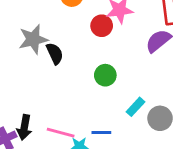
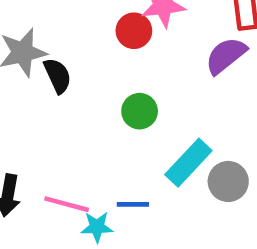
cyan rectangle: (135, 107) -> (188, 163), size x1.5

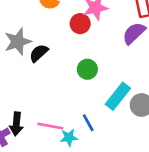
black semicircle: (58, 76) -> (39, 53), turned -102
blue line: (133, 204) -> (88, 123), turned 66

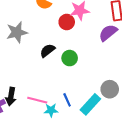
black semicircle: (39, 53) -> (48, 51), moved
cyan rectangle: (118, 96) -> (90, 104), moved

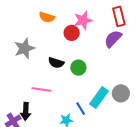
black semicircle: (48, 51) -> (56, 63), turned -119
pink line: (37, 100) -> (42, 90), moved
cyan rectangle: (90, 104) -> (99, 98), moved

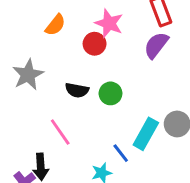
orange semicircle: (47, 17) -> (55, 25), turned -63
pink star: (83, 20) -> (109, 23), turned -30
pink line: (42, 90) -> (60, 132), turned 54

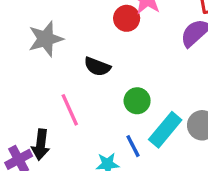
green circle: (111, 93) -> (137, 101), moved

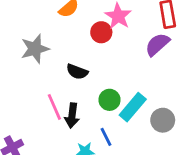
cyan rectangle: (165, 130) -> (133, 107), moved
black arrow: (41, 145) -> (72, 116), moved

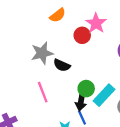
gray star: (35, 49) -> (42, 53), moved
black arrow: (72, 116) -> (81, 101), moved

